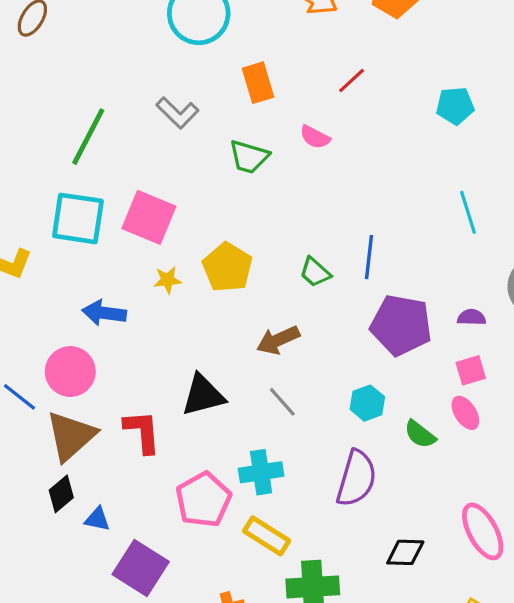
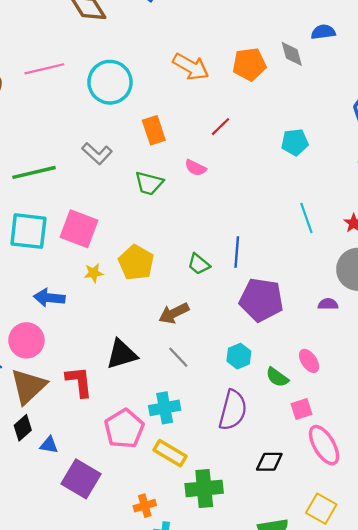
green line: (88, 137) -> (34, 172), turned 51
purple semicircle: (472, 317) -> (328, 304), moved
pink square: (471, 370) -> (301, 409), moved

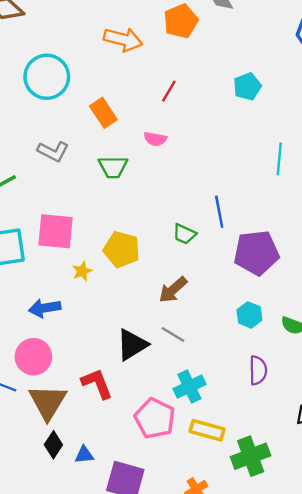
cyan line: (306, 218) -> (279, 159), turned 40
gray line: (178, 357) -> (173, 335), moved
purple semicircle: (233, 410) -> (258, 370), size x0.7

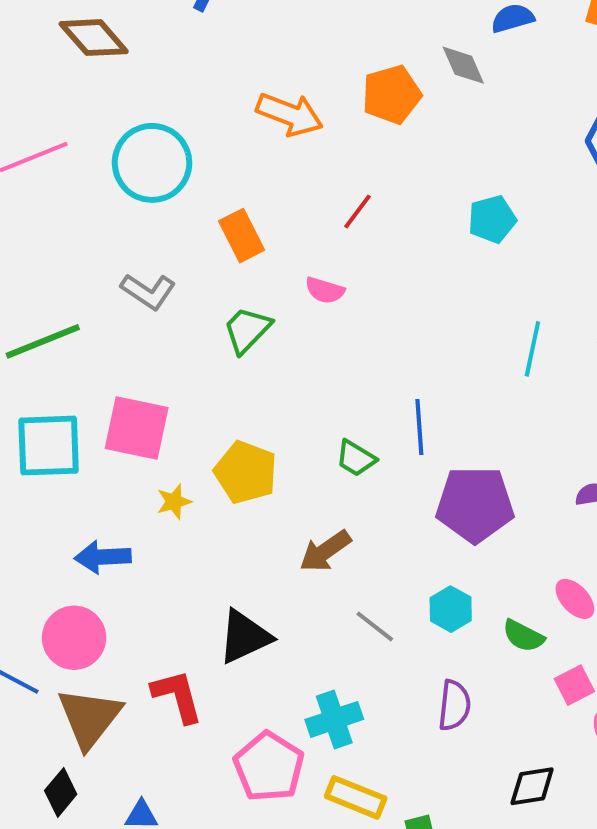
green trapezoid: (113, 167) -> (247, 330), turned 128
gray line: (173, 335) -> (375, 626), moved
black diamond: (53, 445) -> (61, 792), moved

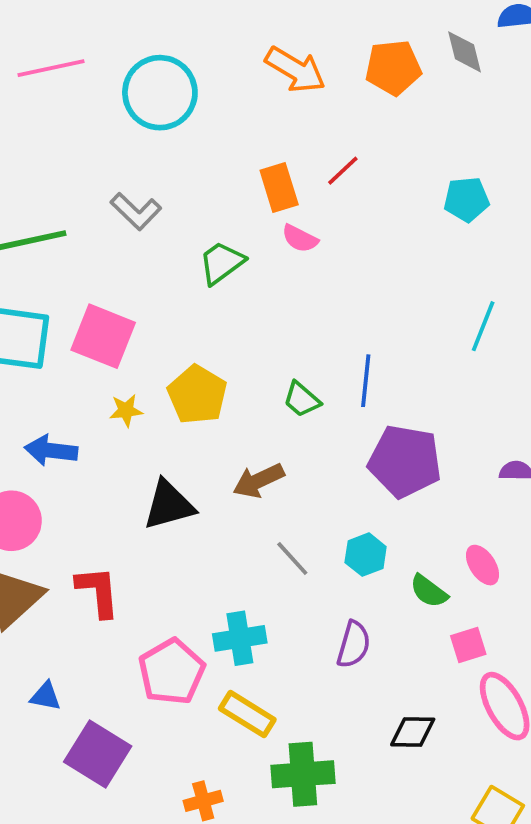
orange rectangle: (242, 236) -> (279, 188), moved
black triangle: (245, 637) -> (169, 505), moved

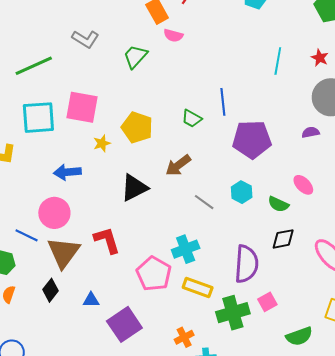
purple semicircle: (354, 644) -> (246, 264), moved, size x1.5
pink square: (468, 645) -> (267, 302), moved
black diamond: (413, 732) -> (283, 239), moved
purple square: (98, 754) -> (124, 324), turned 36

